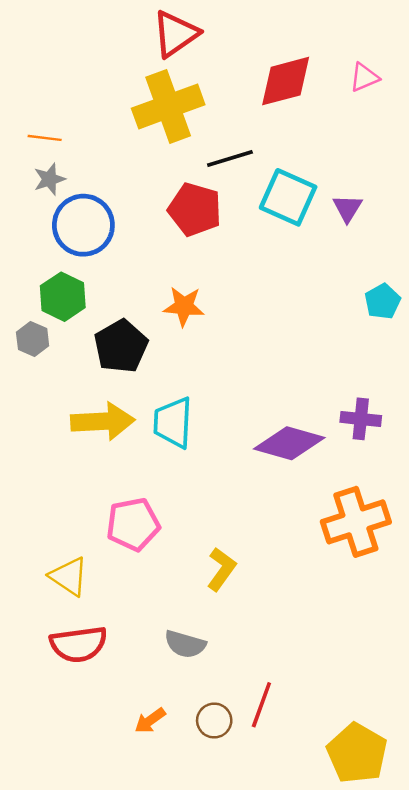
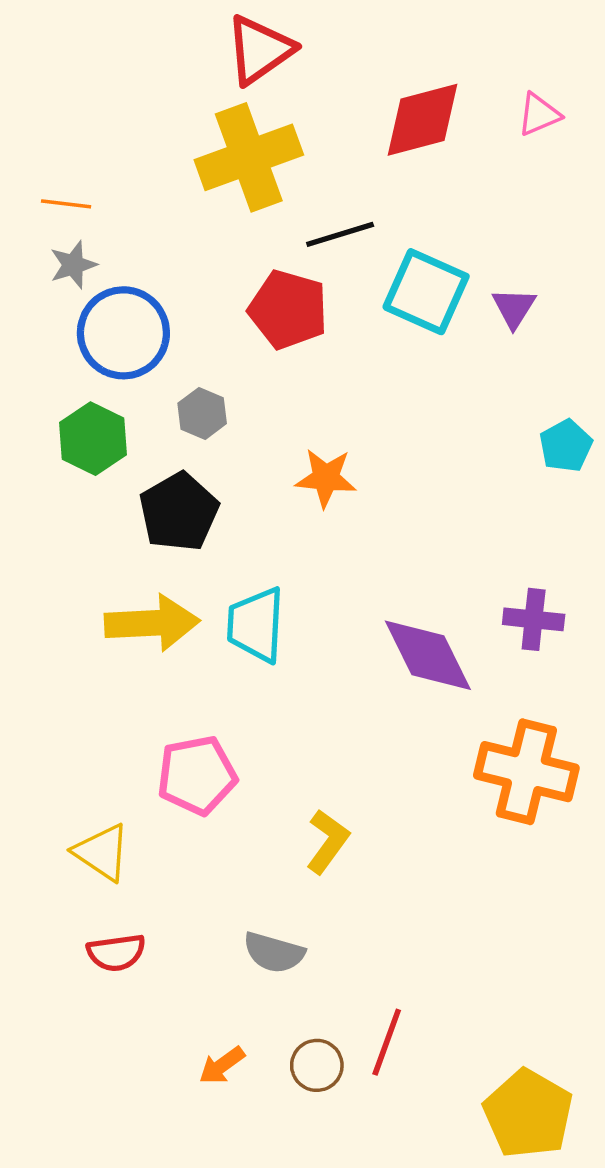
orange star: (184, 306) -> (326, 478), moved
gray hexagon: (33, 339) -> (202, 413), moved
purple diamond: (289, 443) -> (428, 655), turned 48
orange cross: (356, 522) -> (526, 772), turned 32
red semicircle: (79, 644) -> (116, 953), size x0.7

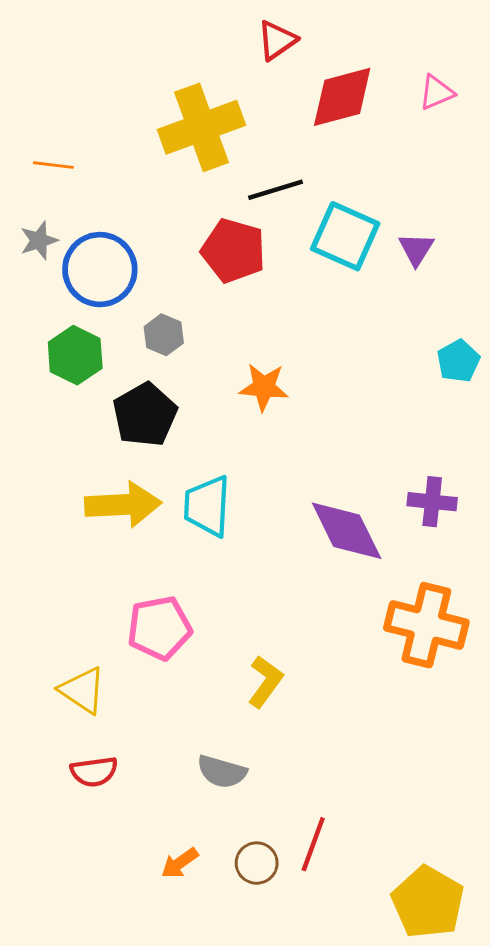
red triangle: (260, 50) -> (277, 40), moved, size x0.7
gray star: (73, 265) -> (39, 241), moved

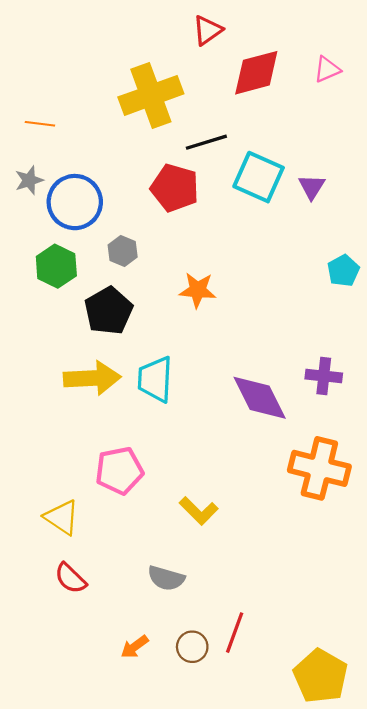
yellow L-shape: (265, 682) -> (199, 511), turned 99
red semicircle: (94, 772) -> (70, 578), turned 52

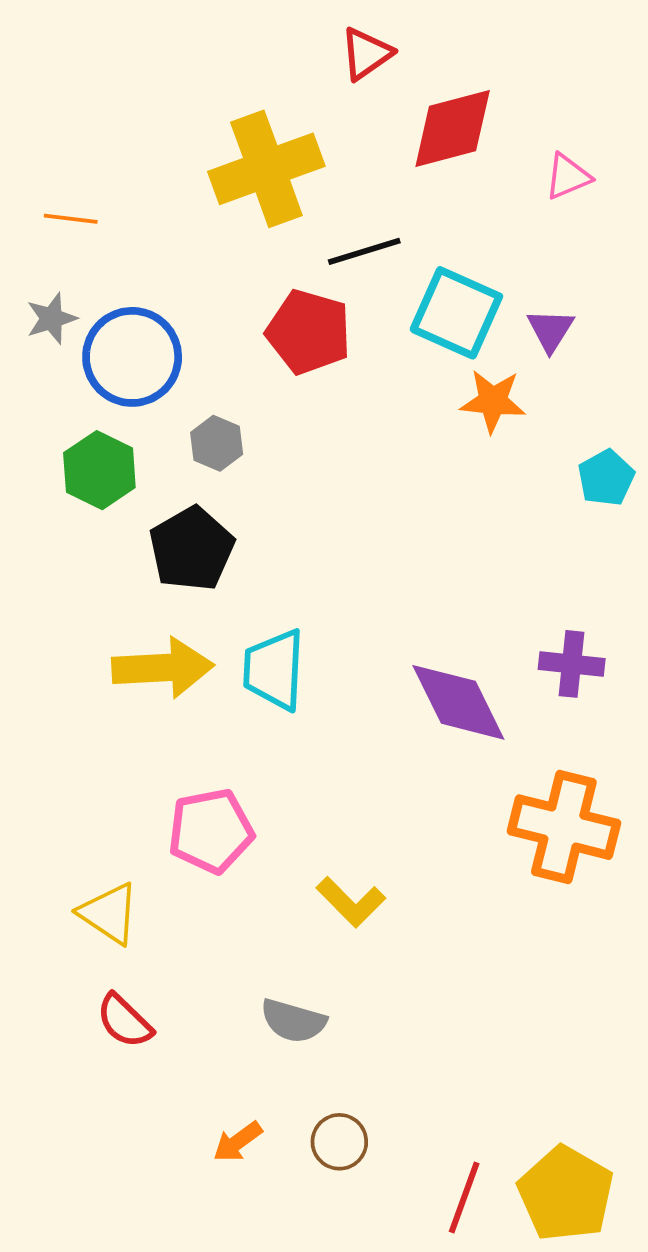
pink triangle: (327, 69) -> (568, 177), moved
orange star: (198, 290) -> (493, 401), moved
red line: (235, 633) -> (464, 1197), moved

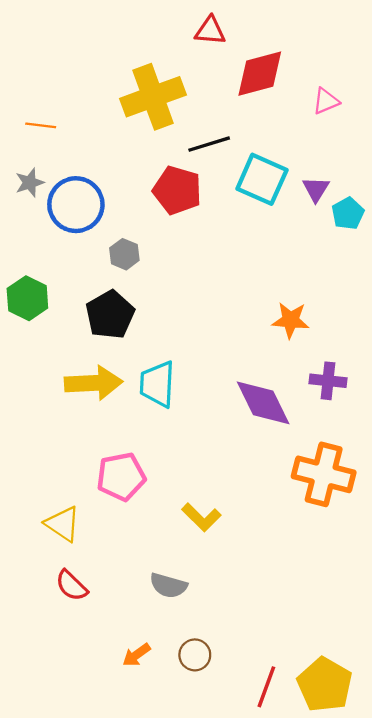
red triangle: (366, 54) -> (210, 31), turned 40
orange star: (493, 401) -> (291, 320), moved
green hexagon: (99, 470) -> (27, 298), moved
cyan pentagon: (606, 478) -> (348, 213), moved

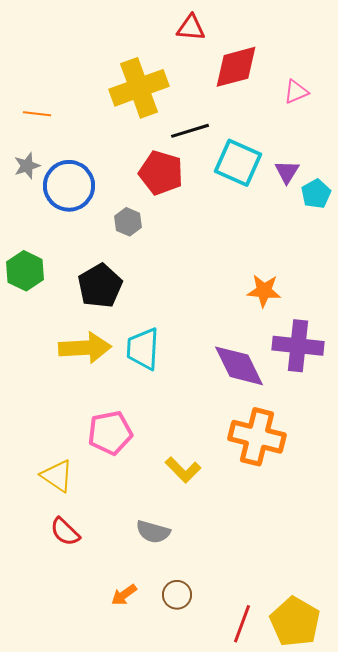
gray hexagon: (124, 254) -> (128, 222), moved
purple cross: (328, 381) -> (298, 346), size x1.5
orange cross: (324, 474) -> (257, 437), moved

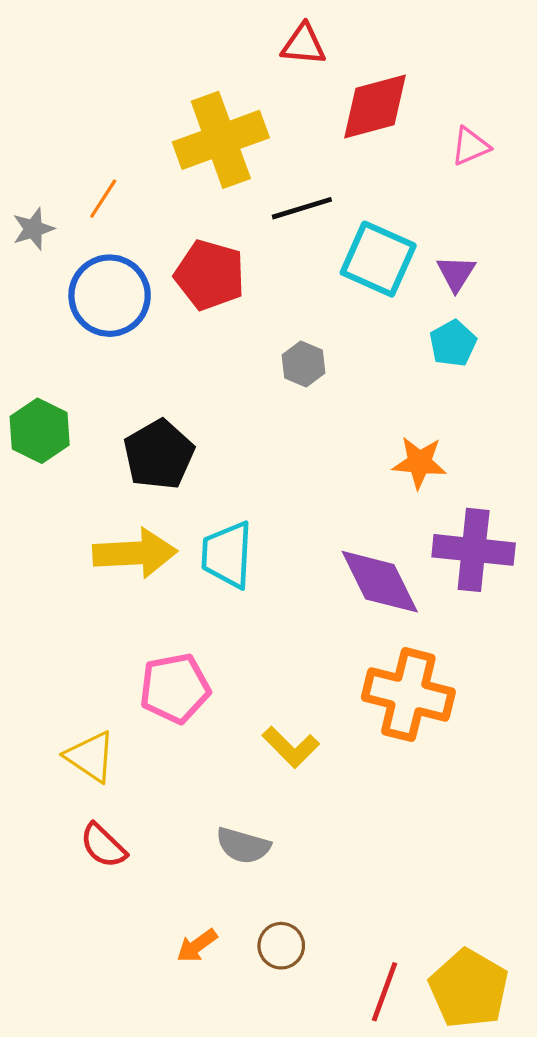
orange line: (37, 114) -> (103, 199), moved, turned -64
gray star: (27, 166) -> (33, 229), moved
red pentagon: (161, 173) -> (210, 275), moved
cyan pentagon: (316, 194) -> (453, 343), moved
gray hexagon: (128, 222) -> (303, 364), moved

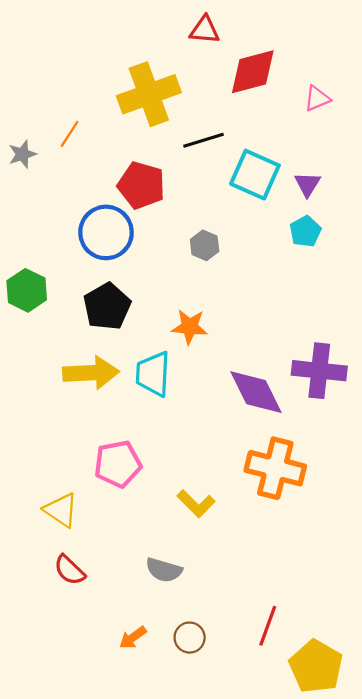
blue circle: (110, 296) -> (106, 232), moved
orange star: (419, 463) -> (190, 327), moved
red line: (385, 992) -> (268, 626), moved

